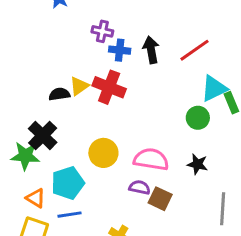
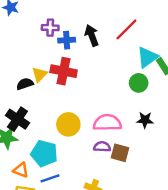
cyan pentagon: (68, 183) -> (44, 153), turned -30

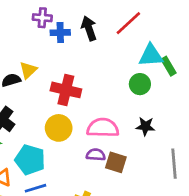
cyan triangle: (147, 57) -> (151, 55), turned 30
red cross: (64, 71) -> (66, 90), moved

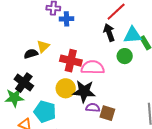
black arrow: (89, 28) -> (109, 33), moved
black star: (145, 126) -> (84, 91), moved, size x1.6
pink semicircle: (103, 128) -> (93, 67), moved

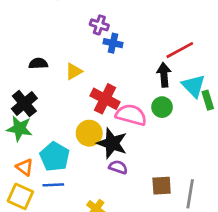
cyan triangle: (133, 35) -> (194, 86), turned 36
black semicircle: (31, 54) -> (38, 64), moved
green circle: (125, 56) -> (162, 107), moved
black cross: (24, 83) -> (24, 104), moved
brown square: (107, 113) -> (162, 186), moved, turned -35

